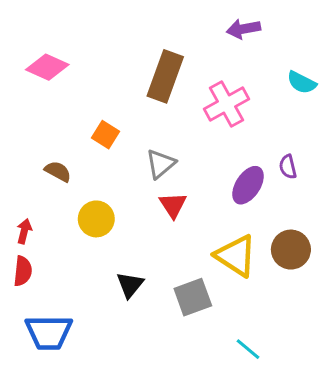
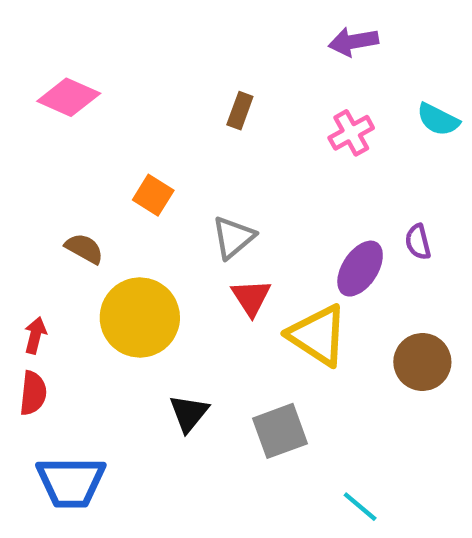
brown rectangle: (165, 76) -> (240, 111), size x0.5
pink cross: (227, 104) -> (351, 133), moved, size x0.7
yellow circle: (96, 219) -> (140, 317), size x1.5
yellow triangle: (236, 256) -> (318, 335), moved

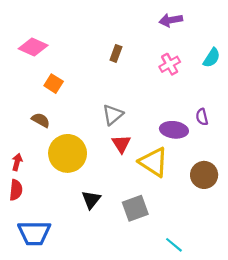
cyan semicircle: (438, 120) -> (212, 58), turned -84
orange square: (153, 195) -> (54, 84), moved
purple ellipse: (360, 269) -> (174, 130), turned 64

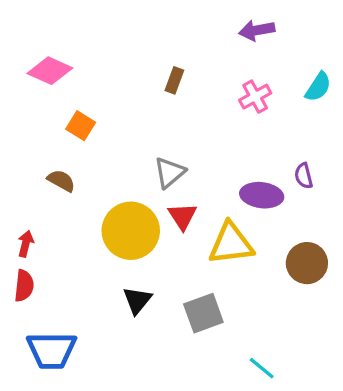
yellow circle: (68, 153) -> (131, 231), moved
yellow triangle: (154, 162) -> (231, 244), turned -40

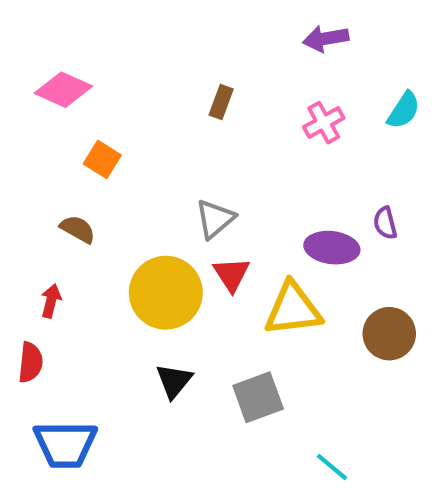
red arrow: (26, 244) -> (51, 301), moved

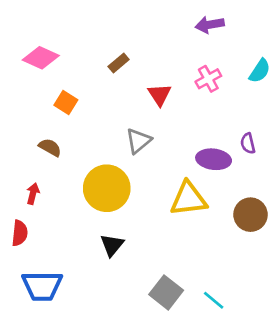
brown rectangle: (221, 102) -> (119, 63), moved, turned 30
red triangle: (231, 274) -> (159, 95), moved
gray square: (258, 397) -> (166, 292), moved, turned -32

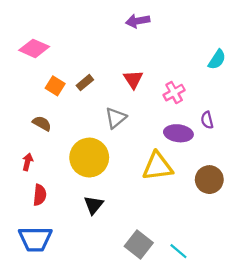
purple arrow: (210, 25) -> (138, 21), moved
brown rectangle: (119, 63) -> (85, 83), moved
pink cross: (208, 79) -> (174, 93), moved
red semicircle: (20, 233) -> (40, 195), moved

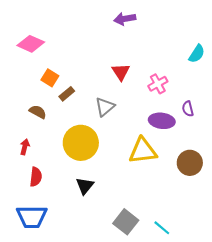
brown rectangle: (85, 83) -> (67, 94), moved

